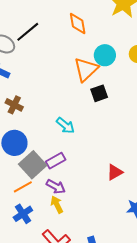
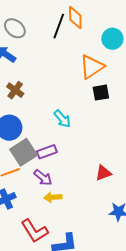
orange diamond: (78, 23) -> (75, 18), moved
black line: (28, 32) -> (59, 26), moved, turned -40
cyan circle: (105, 55) -> (112, 39), moved
yellow arrow: (57, 205) -> (53, 197), moved, turned -78

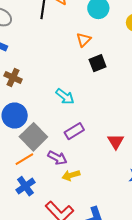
orange triangle: (92, 67) -> (84, 40), size x0.6
purple rectangle: (47, 152) -> (74, 131), moved
red triangle: (103, 173) -> (116, 141), turned -30

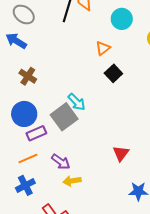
black square: (98, 63) -> (113, 73), turned -30
purple rectangle: (74, 131) -> (36, 133), moved
gray square: (33, 137) -> (64, 117), moved

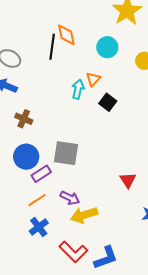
cyan arrow: (77, 102) -> (78, 89), moved, turned -114
gray square: (64, 117) -> (66, 153), turned -36
yellow arrow: (72, 181) -> (84, 215), size x1.5

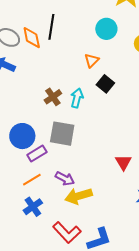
orange diamond: (66, 35) -> (32, 38), moved
cyan arrow: (78, 89) -> (77, 98), moved
brown cross: (24, 119) -> (53, 97), moved, turned 30

